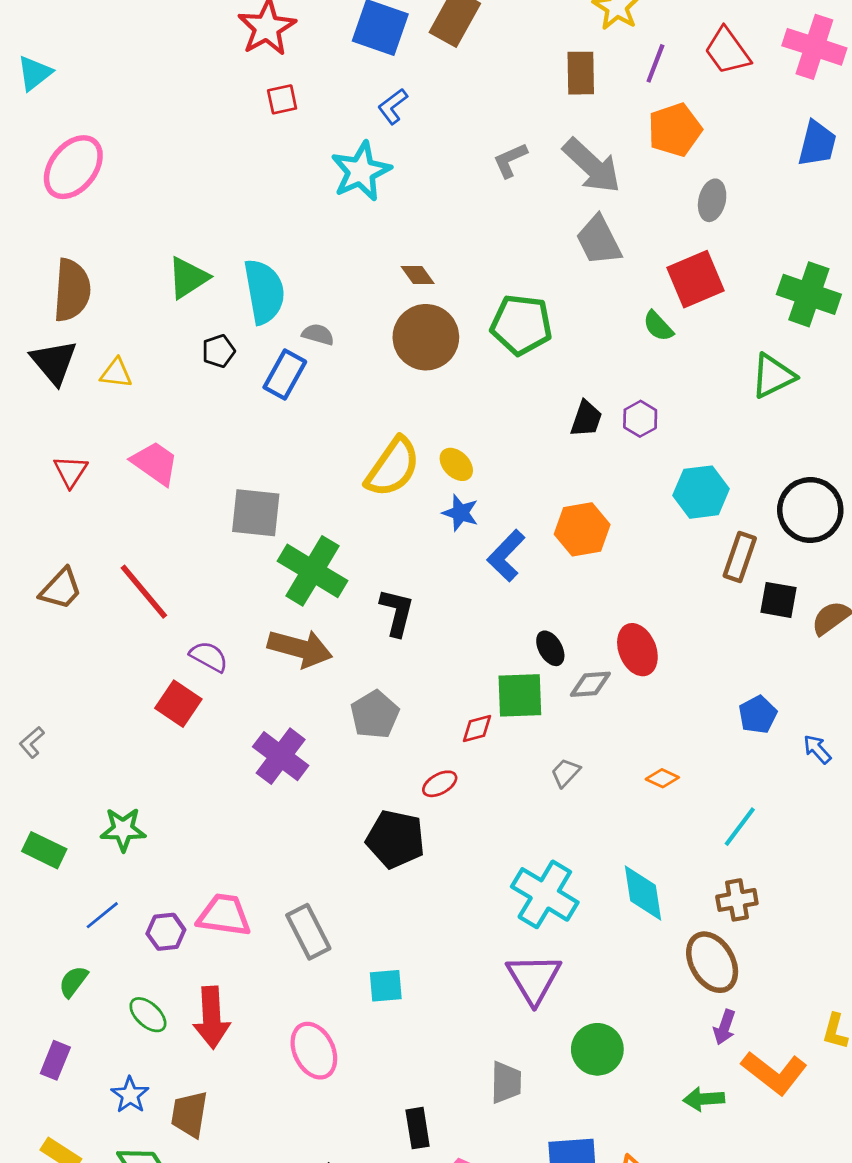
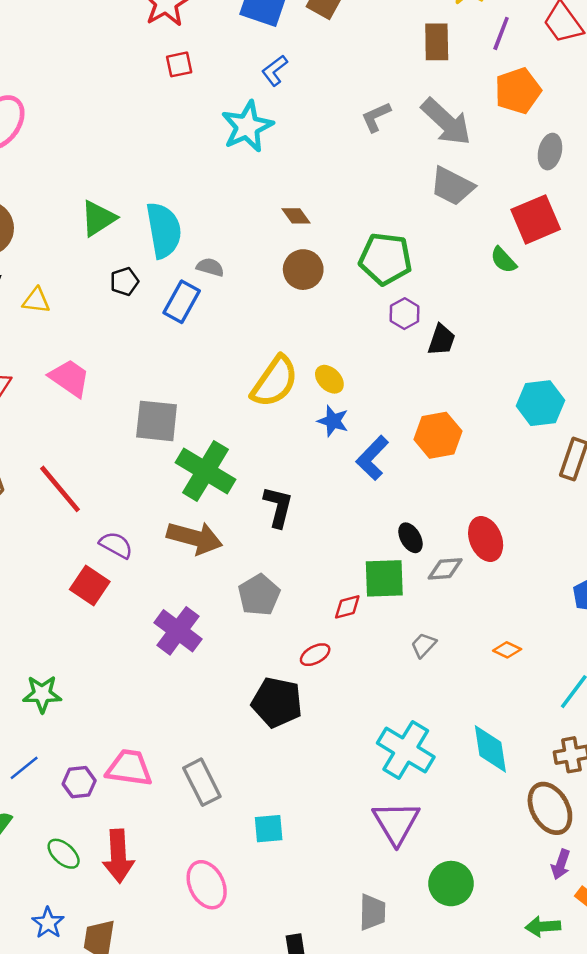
gray trapezoid: (599, 240) -> (452, 186), turned -36
brown circle: (426, 337) -> (303, 270), size x0.7
purple hexagon: (640, 419) -> (405, 314), moved

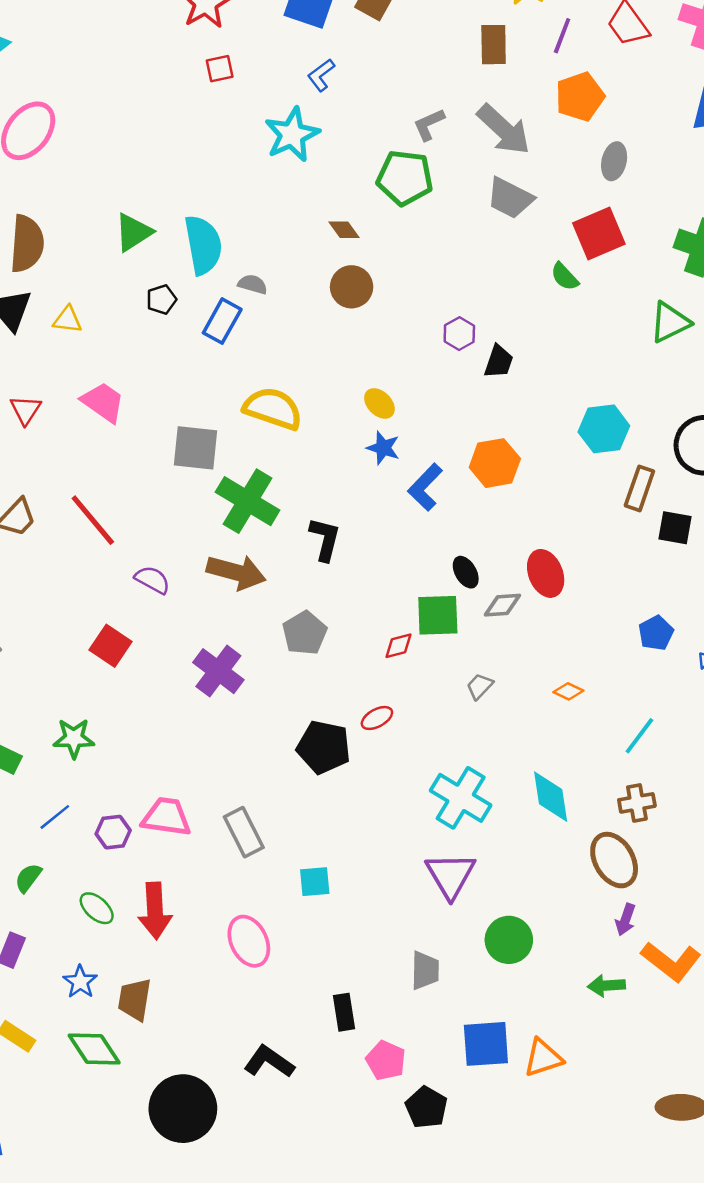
green pentagon: (385, 259) -> (405, 178), moved
yellow semicircle: (275, 382) -> (273, 409), moved, turned -106
red square: (90, 585) -> (111, 646), moved
red ellipse: (315, 655) -> (377, 718), moved

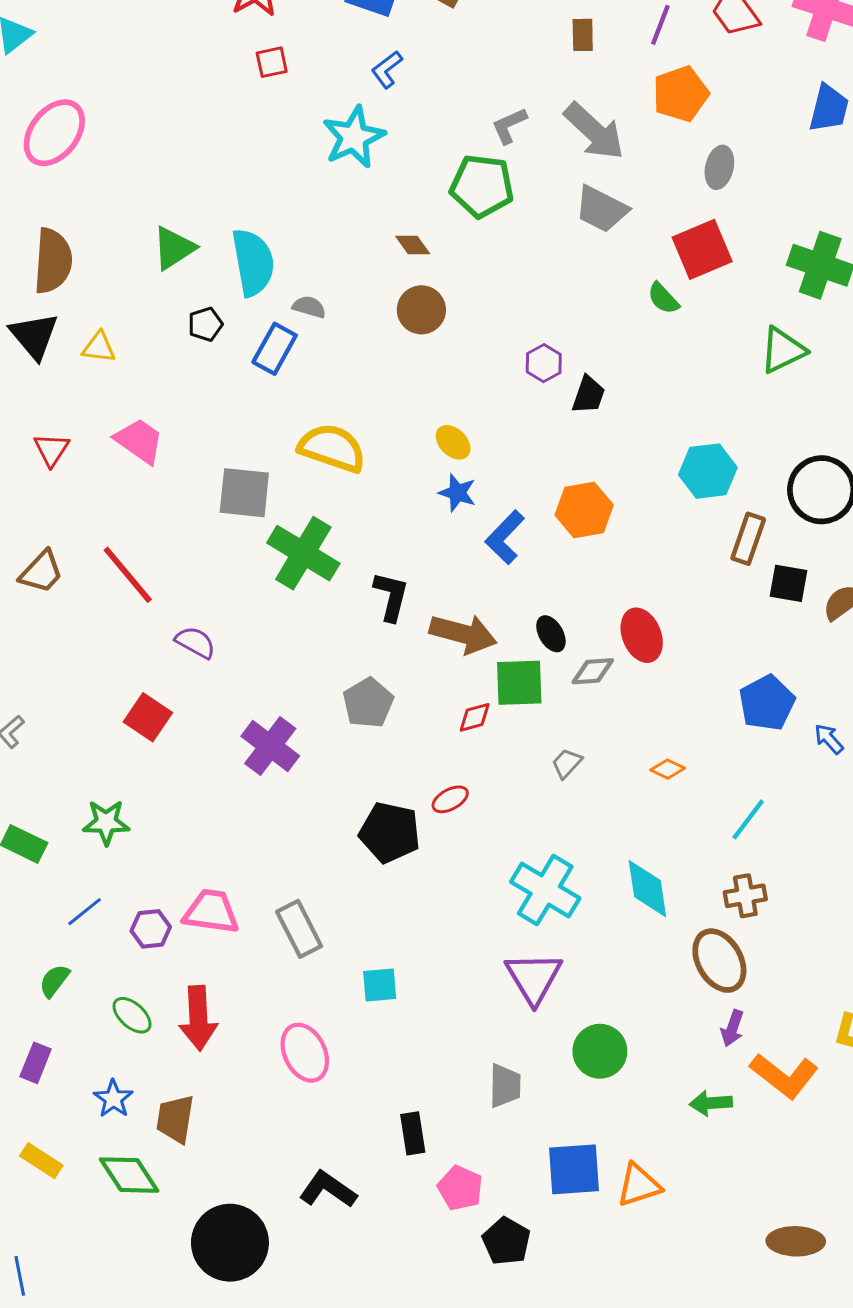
brown rectangle: (494, 45) -> (583, 35), size x0.7
brown arrow: (236, 572) -> (463, 634), moved
blue pentagon: (656, 633) -> (767, 703), size x1.4

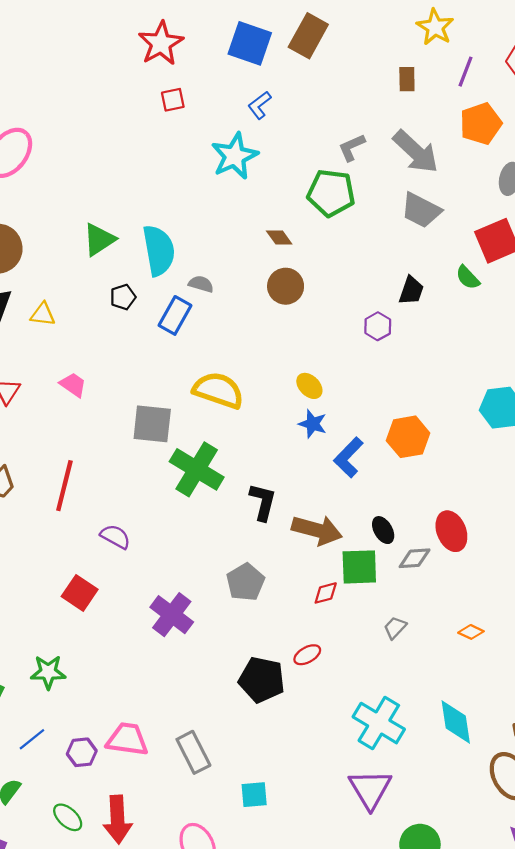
black trapezoid: (588, 395) -> (411, 291), moved
pink trapezoid: (139, 441) -> (73, 385), size x0.7
red line: (128, 575) -> (64, 486), turned 54

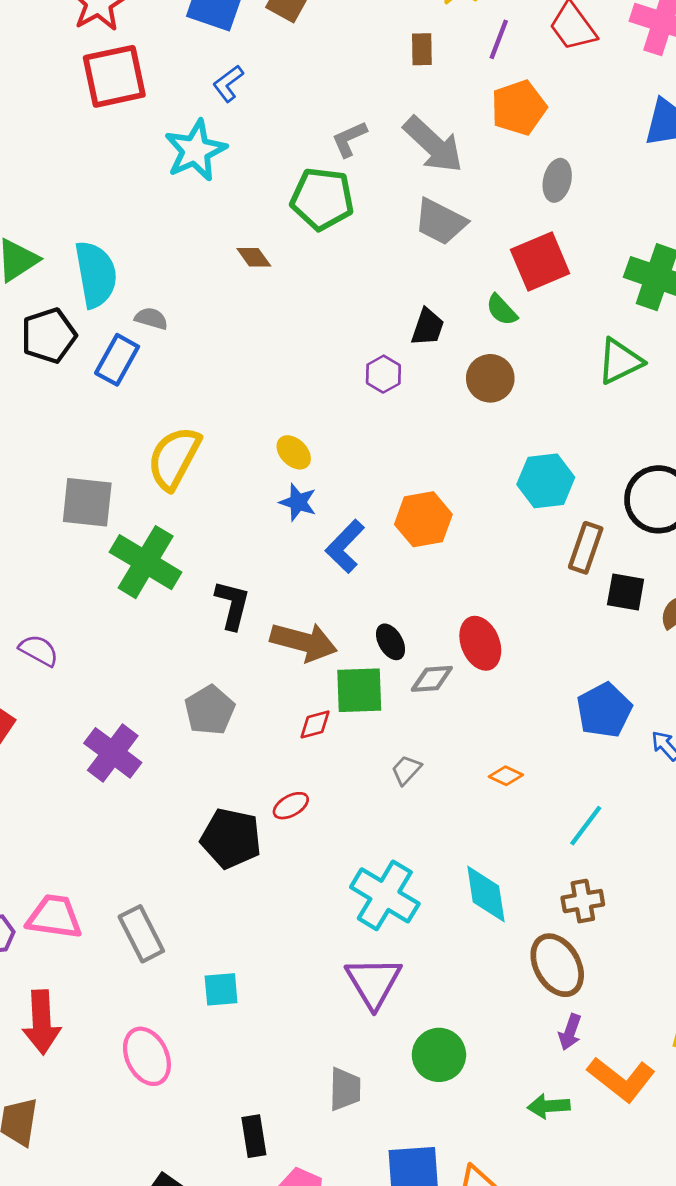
red square: (173, 100) -> (114, 76), size x2.0
brown circle: (286, 286) -> (490, 378), moved
black pentagon: (123, 297) -> (49, 336), size x1.6
yellow semicircle: (218, 390) -> (174, 458), turned -81

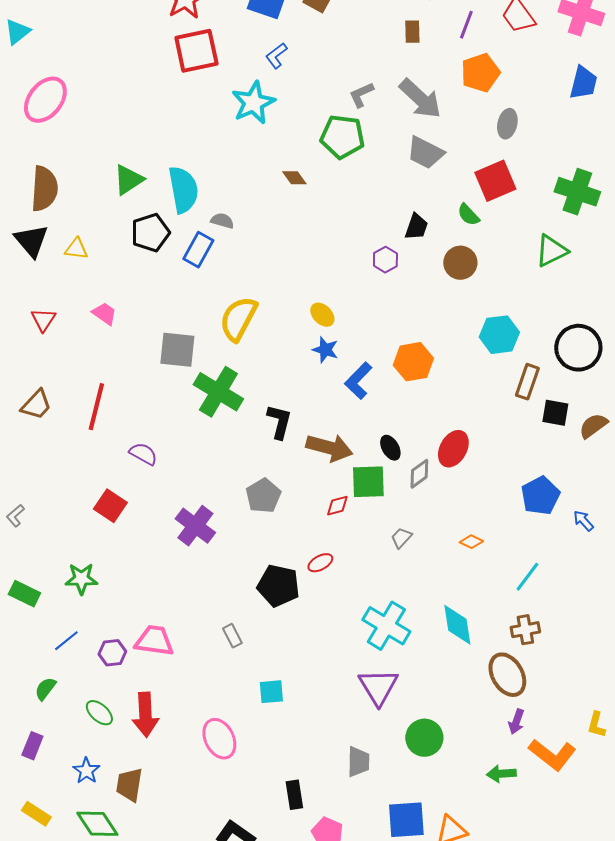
red ellipse: (480, 643) -> (453, 449), turned 51
gray diamond: (432, 679) -> (419, 474), turned -32
gray rectangle: (141, 934) -> (232, 636), moved, size x0.6

